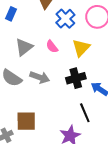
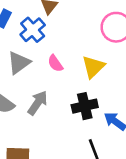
blue cross: (65, 19) -> (33, 30), moved
gray arrow: (40, 77) -> (38, 103), turned -78

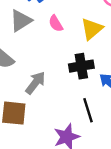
gray arrow: (38, 103) -> (35, 83), moved

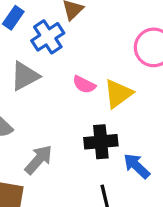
pink semicircle: (56, 23) -> (84, 85), moved, turned -36

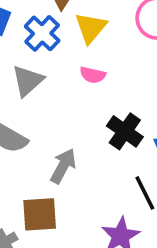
yellow triangle: (118, 94) -> (91, 28), moved
black cross: (101, 142) -> (125, 131), turned -36

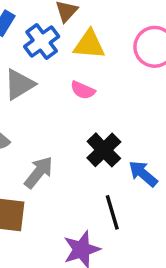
yellow triangle: (91, 28) -> (89, 44), turned 44

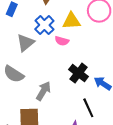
blue cross: (42, 41) -> (44, 25), moved
yellow triangle: (89, 44) -> (71, 21), moved

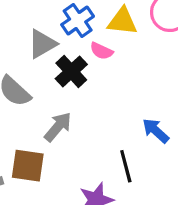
black cross: (79, 73) -> (71, 71), moved

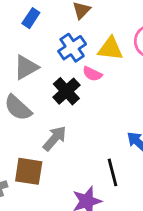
gray triangle: (42, 44) -> (26, 67), moved

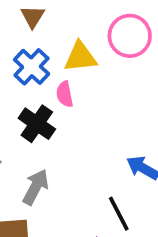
pink semicircle: (92, 74) -> (65, 94), turned 66

